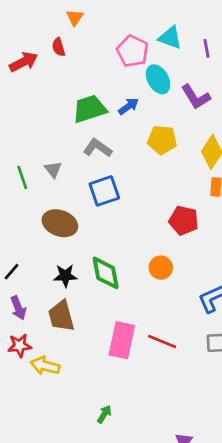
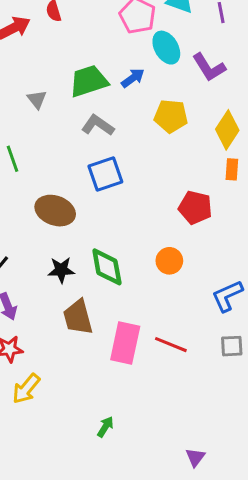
gray triangle: (53, 169) -> (37, 99), moved
brown trapezoid: (61, 316) -> (78, 317), moved
yellow arrow: (45, 366) -> (26, 389), moved, turned -64

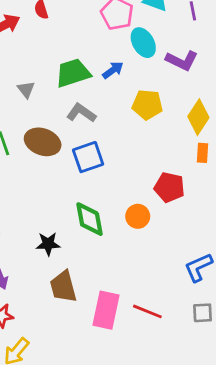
purple L-shape: (209, 67) -> (182, 61), turned -32
brown ellipse: (55, 211) -> (43, 142), moved
orange circle: (169, 261) -> (138, 216), moved
green diamond: (107, 267) -> (89, 219), moved

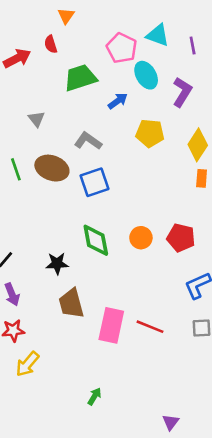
purple L-shape: (182, 61) -> (182, 92), turned -84
green trapezoid: (73, 73) -> (80, 78), moved
red pentagon: (169, 187) -> (181, 238), moved

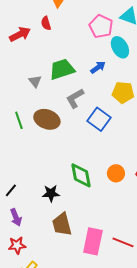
green trapezoid: (80, 78) -> (62, 69), moved
gray L-shape: (88, 141) -> (75, 98), turned -65
blue square: (95, 182) -> (99, 119), moved, turned -35

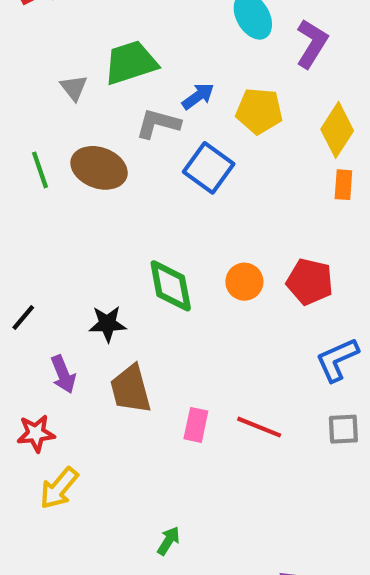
blue arrow: (98, 67) -> (198, 96), moved
gray L-shape: (75, 98) -> (158, 124), turned 45
purple arrow: (16, 217) -> (63, 374), moved
pink rectangle: (93, 241) -> (196, 425), size x0.6

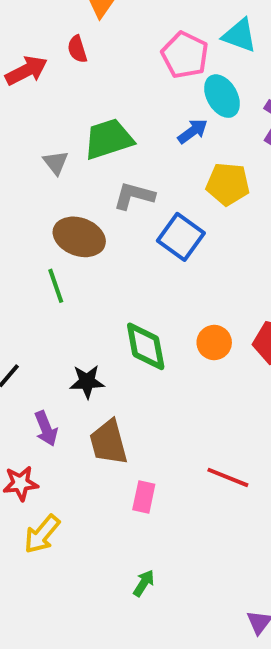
blue arrow: (198, 96) -> (193, 131), moved
green line: (40, 170) -> (56, 286), moved
pink rectangle: (196, 425) -> (144, 497), moved

